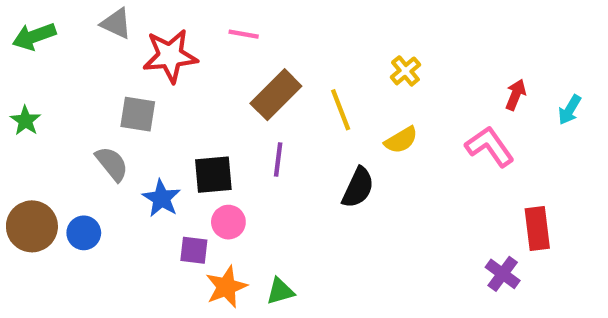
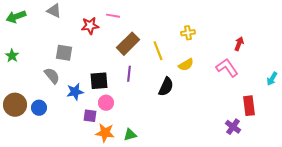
red star: (170, 56) -> (90, 26), moved, size x0.7
yellow cross: (405, 71) -> (188, 33), turned 32
cyan arrow: (570, 110) -> (272, 79), moved
blue star: (161, 198) -> (75, 92), turned 30
orange star: (226, 287) -> (105, 133), turned 30

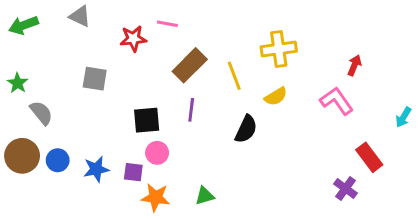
yellow cross: (188, 33) -> (279, 49), size x1.6
gray semicircle: (52, 76) -> (41, 113), moved
blue star: (75, 92) -> (96, 169), moved
red rectangle: (249, 106) -> (369, 157), turned -30
green triangle: (130, 135) -> (205, 196), moved

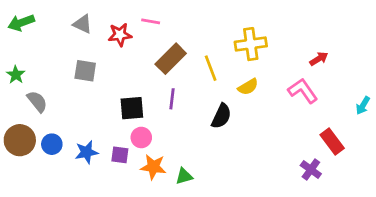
gray triangle: (80, 16) -> (83, 24), moved
red arrow: (354, 65) -> (319, 59), turned 36
orange star: (156, 197) -> (153, 167), moved

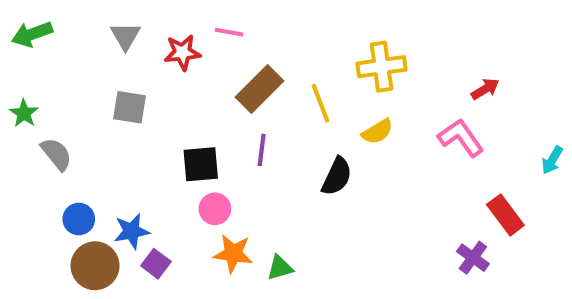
gray triangle: (83, 24) -> (125, 36), turned 35
brown circle: (20, 140) -> (95, 266), moved
purple square: (120, 155) -> (156, 264), moved, turned 30

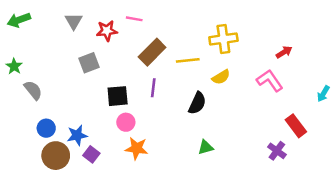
yellow line: (321, 103) -> (188, 60), turned -75
gray square: (130, 107) -> (89, 63), moved, turned -30
green triangle: (280, 268) -> (206, 147), moved

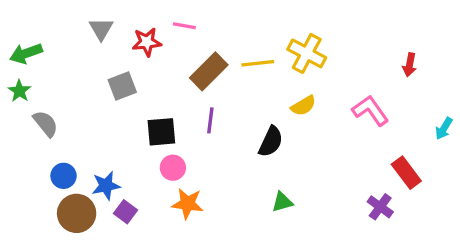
green arrow: (19, 20) -> (26, 53), moved
yellow cross: (223, 39) -> (307, 53), turned 36
red arrow: (284, 52) -> (410, 65), moved, turned 133
yellow line: (188, 60) -> (258, 63), moved

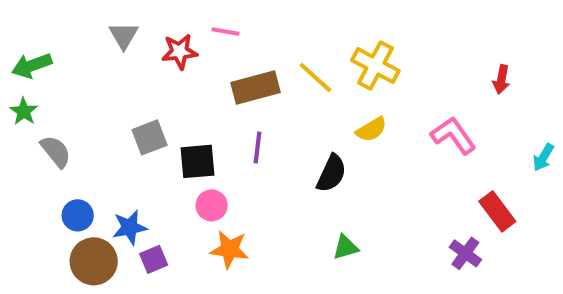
yellow line: (258, 63) -> (315, 77), turned 48
brown rectangle: (209, 71) -> (256, 87), turned 30
gray square: (122, 86) -> (150, 137), moved
purple square: (126, 212) -> (154, 259), turned 30

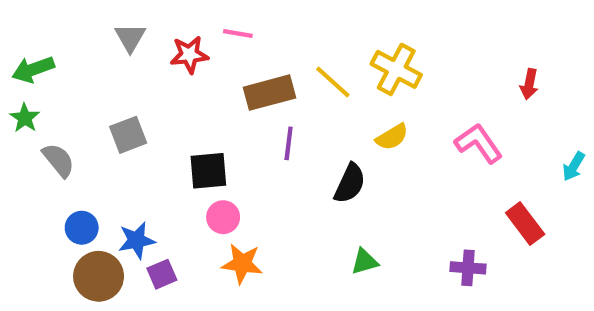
gray square: (150, 137) -> (128, 135), moved
purple line: (258, 147) -> (289, 143), moved
purple cross: (465, 253) -> (468, 268), moved, turned -32

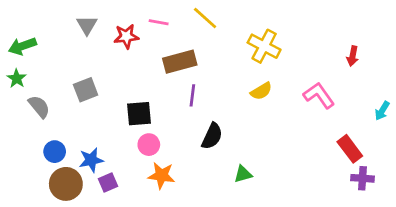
yellow line: (333, 82) -> (205, 18), moved
black semicircle: (350, 183) -> (212, 136), moved
purple cross: (468, 268) -> (362, 178), moved

